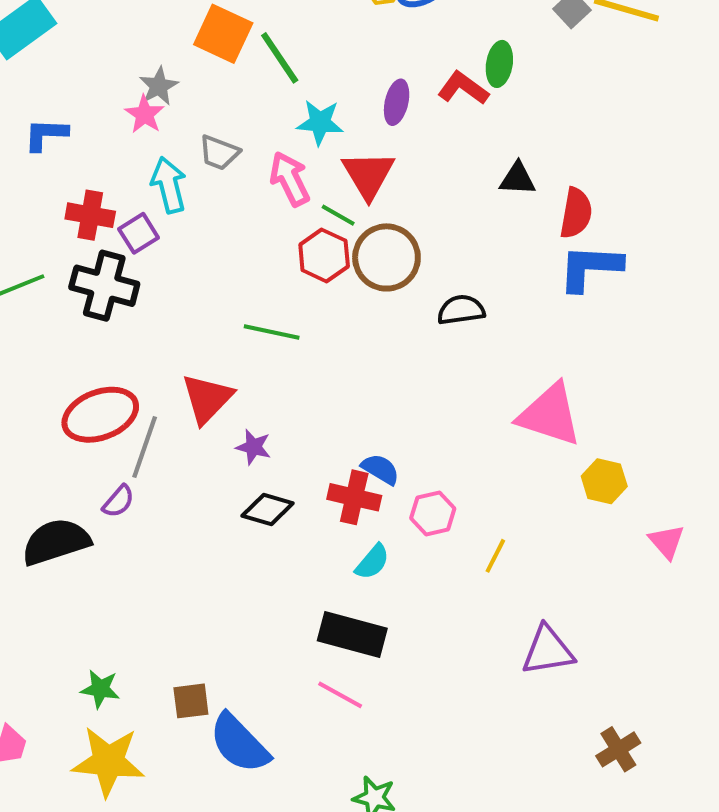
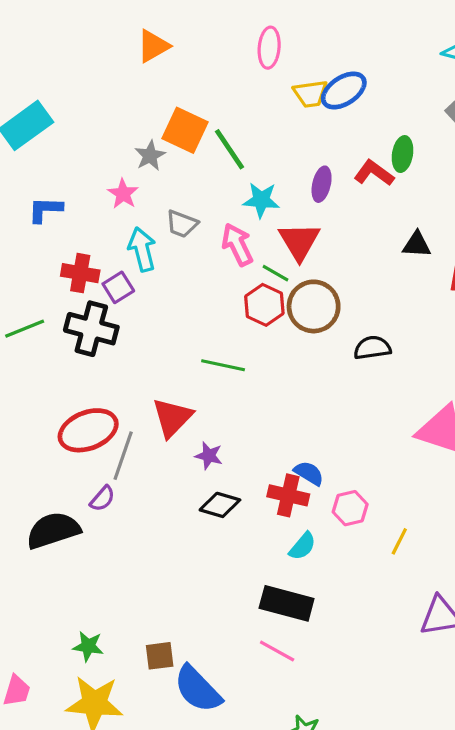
gray star: (159, 86) -> (150, 156), moved

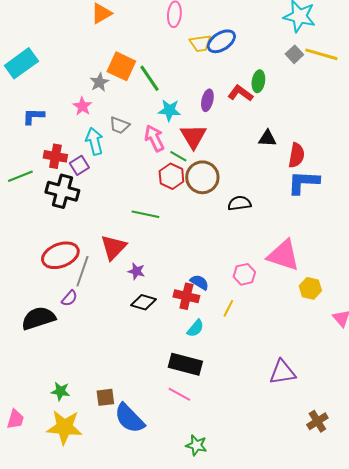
green line: (25, 329) -> (20, 176), moved
pink hexagon: (350, 508) -> (244, 274), moved
yellow line: (399, 541) -> (228, 308), moved

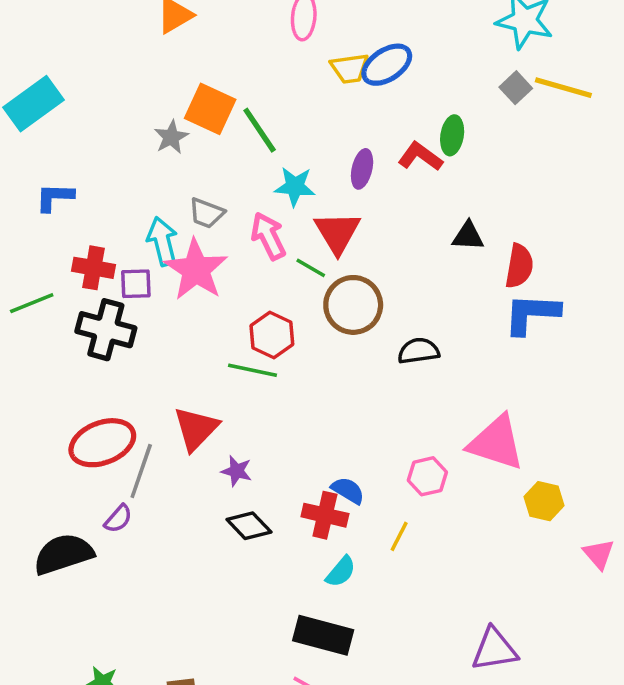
pink star: (82, 106) -> (196, 270), moved, size x1.8
purple square: (79, 165) -> (136, 284), turned 30
red hexagon: (171, 176) -> (272, 335), moved
black diamond: (143, 302) -> (249, 526), turned 30

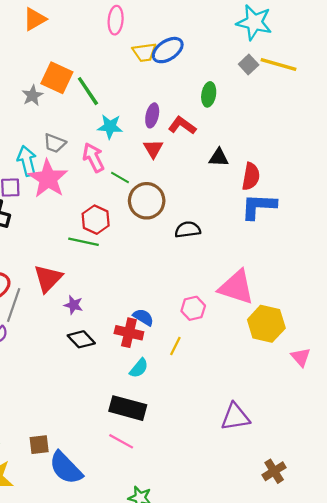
red L-shape: (420, 157) -> (182, 125), moved
red triangle: (337, 233) -> (153, 149), moved, size x0.7
yellow hexagon: (544, 501) -> (266, 324), size x1.5

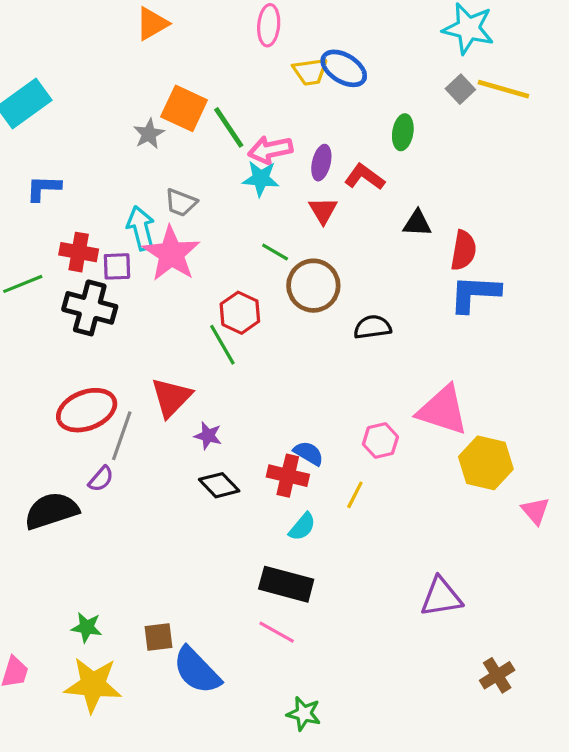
blue ellipse: (168, 50) -> (344, 68), turned 64
pink arrow: (93, 158) -> (270, 150), moved, turned -76
green line: (83, 242) -> (222, 345), turned 48

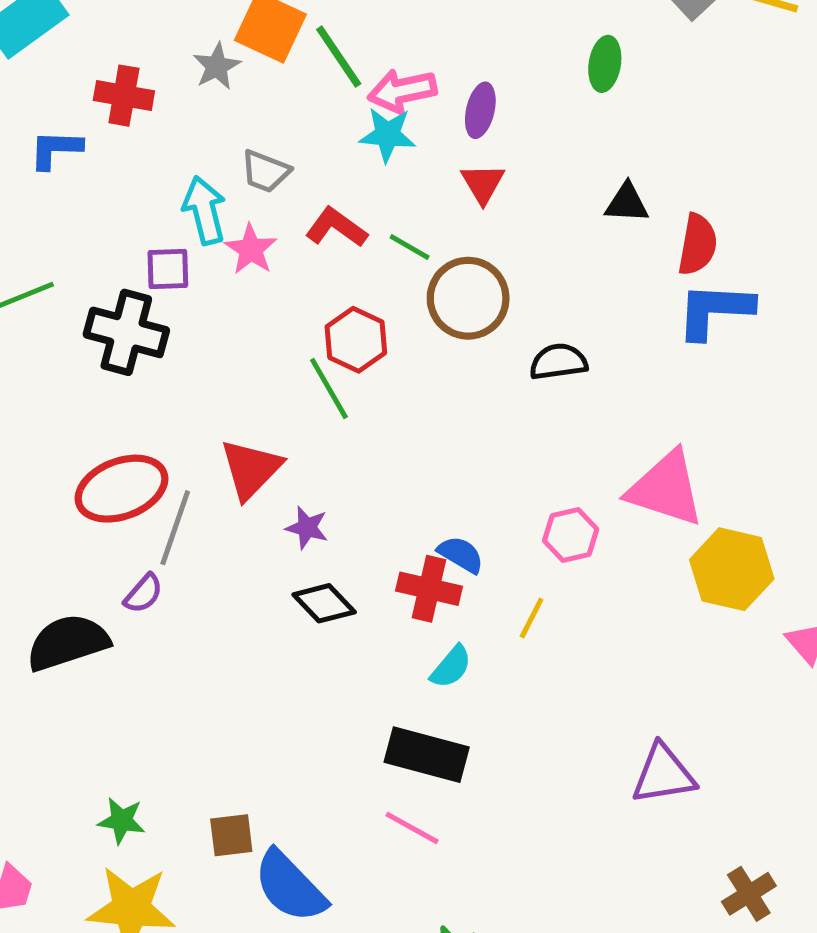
red L-shape: (364, 177) -> (336, 227), moved
red cross: (79, 252) -> (124, 96), moved
pink star: (171, 254) -> (251, 249), size x0.6

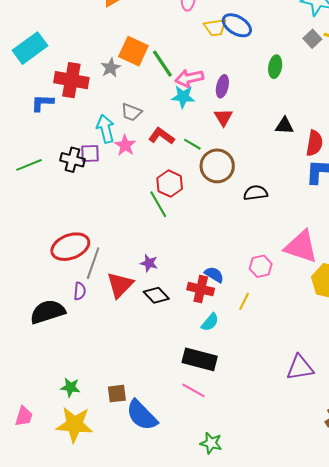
red cross: (124, 96) -> (71, 80), size x1.4
black cross: (126, 332) -> (72, 160), moved, size x0.7
red triangle: (251, 469) -> (120, 285), moved
purple semicircle: (143, 594) -> (80, 291), turned -36

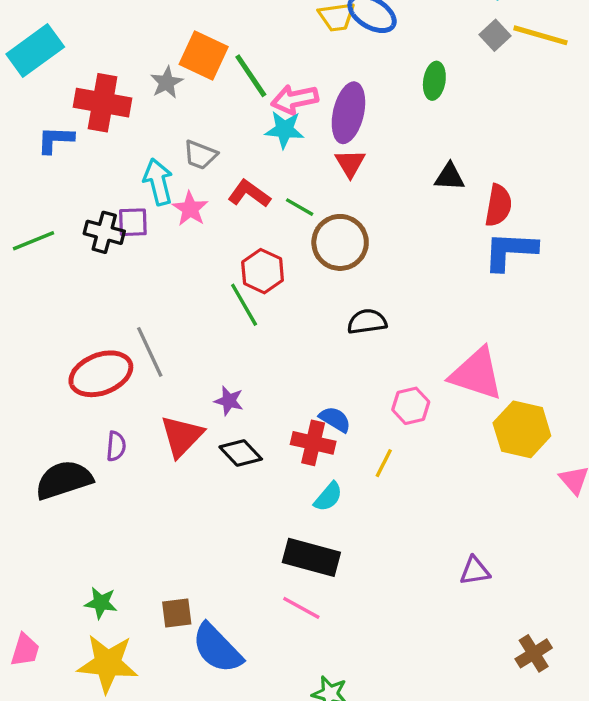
purple ellipse: (222, 86) -> (348, 113), size x1.6
black semicircle: (255, 193) -> (367, 322), moved
gray line: (93, 263) -> (150, 352), moved, turned -44
purple triangle: (300, 368) -> (475, 571), size x0.7

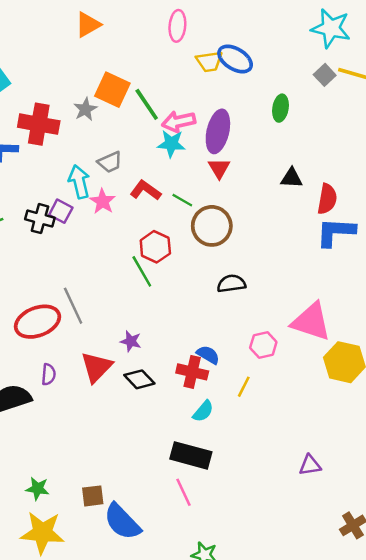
gray trapezoid: (200, 155) -> (110, 162), turned -45
purple square: (133, 222) -> (61, 211), turned 30
pink line: (301, 608) -> (184, 492), turned 36

